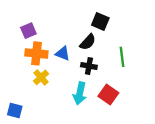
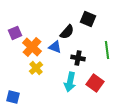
purple square: (28, 31) -> (15, 33), moved
black semicircle: (88, 42) -> (67, 32), moved
orange cross: (36, 53) -> (32, 47), turned 36

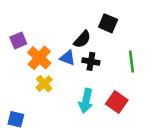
black cross: (78, 58) -> (91, 61), moved

